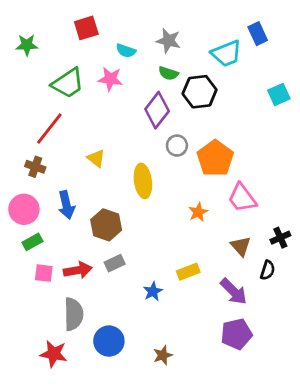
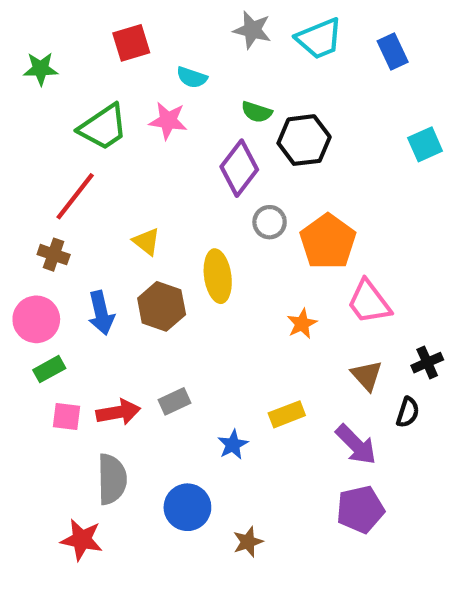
gray star: (168, 41) -> (252, 30), moved
cyan trapezoid: (226, 53) -> (319, 39), moved
brown hexagon: (106, 225) -> (162, 306), moved
blue circle: (109, 341) -> (187, 507), moved

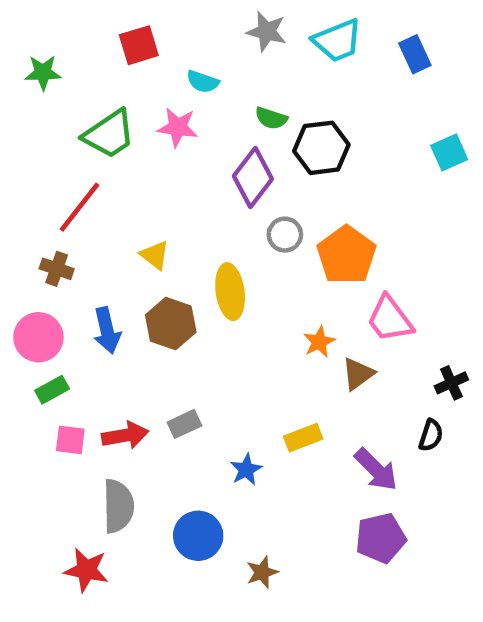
brown triangle: (367, 375) -> (358, 374), moved, turned 36

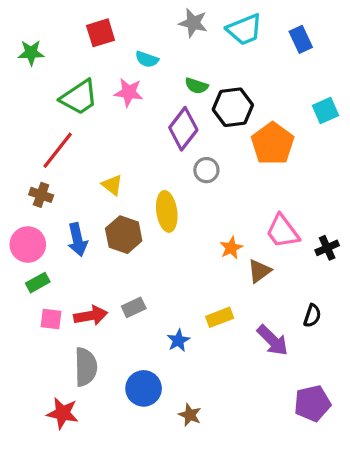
orange pentagon: (346, 255) -> (273, 144), moved
black cross: (451, 383) -> (327, 248), moved
purple pentagon: (381, 538) -> (312, 403), moved
brown star: (262, 572) -> (190, 415), turned -30

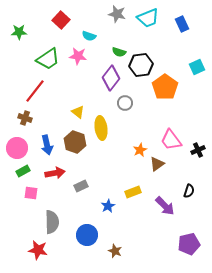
red square: (101, 33) -> (61, 20), turned -30
yellow triangle: (112, 185) -> (78, 112), moved
red arrow: (91, 316) -> (55, 173), moved

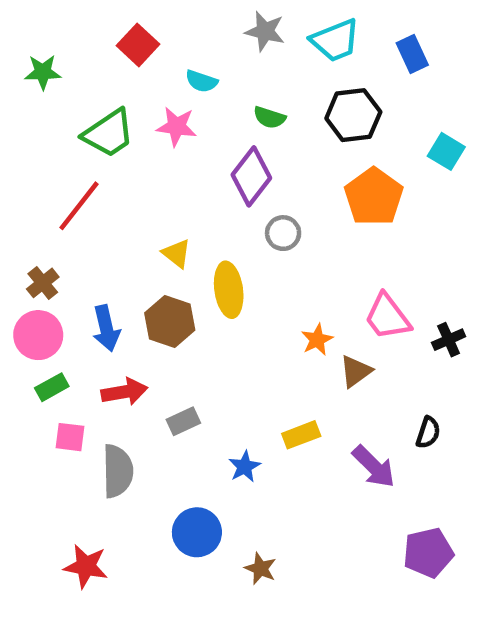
black hexagon: (141, 65) -> (353, 115), moved
cyan square: (197, 67) -> (446, 151), turned -35
brown cross: (25, 118) -> (43, 283), moved, turned 32
gray semicircle: (52, 222) -> (118, 471), moved

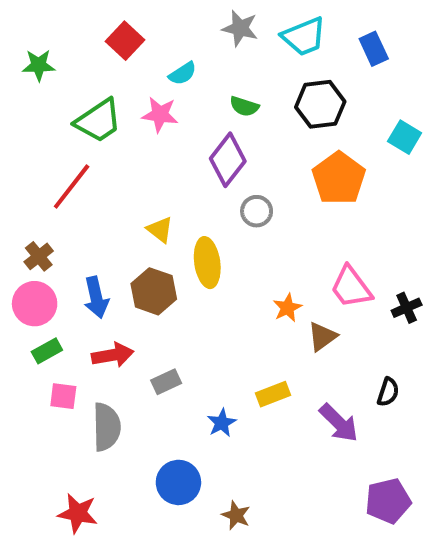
cyan semicircle: (201, 81) -> (183, 73), turned -52

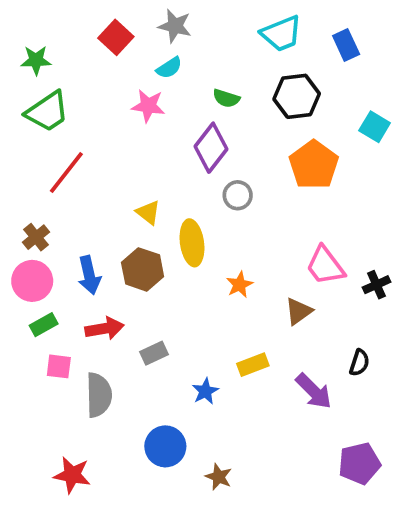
gray star: (240, 28) -> (175, 26), moved
green trapezoid: (98, 121) -> (47, 112), moved
orange star: (287, 308) -> (240, 285), moved

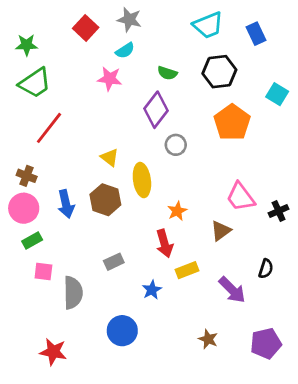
brown cross: (36, 237) -> (27, 176), turned -30
red arrow: (104, 328) -> (164, 243), moved, turned 84
brown star: (219, 477) -> (208, 339), moved

